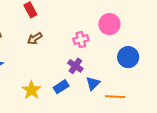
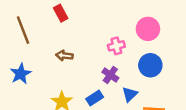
brown arrow: (35, 38) -> (64, 56), moved, turned 40
blue circle: (128, 57) -> (150, 65), moved

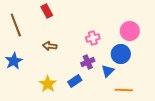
pink circle: (148, 29) -> (130, 31), moved
purple cross: (110, 75) -> (88, 62), turned 32
blue triangle: (130, 94) -> (108, 71), moved

